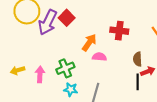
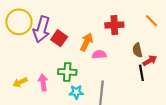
red square: (67, 18) -> (59, 38), moved
green cross: (65, 68) -> (67, 72), turned 36

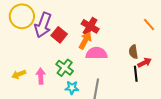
red cross: (114, 25) -> (90, 26), moved, turned 30
pink semicircle: (99, 55) -> (96, 53), size x1.5
green cross: (67, 72) -> (65, 68), turned 30

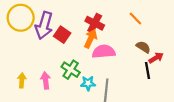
orange line: (149, 25) -> (135, 19), moved
brown semicircle: (133, 52) -> (143, 47), turned 136
yellow arrow: (19, 74) -> (22, 80), turned 120
cyan star: (72, 88) -> (88, 83), moved

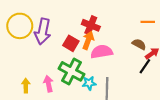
orange line: (135, 19) -> (148, 22), moved, turned -40
red square: (62, 35) -> (71, 43), moved
green cross: (71, 70) -> (71, 71), size x1.4
black line: (147, 70) -> (145, 66), turned 49

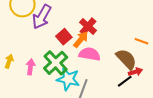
brown semicircle: (139, 44) -> (126, 59), size x1.6
cyan star: (89, 83) -> (68, 79), size x1.6

